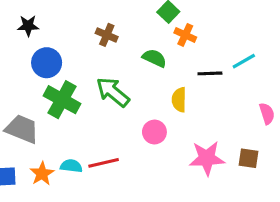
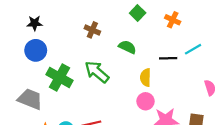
orange cross: (185, 35) -> (173, 20), moved
blue circle: (47, 63) -> (36, 50), moved
pink circle: (154, 132) -> (146, 101), moved

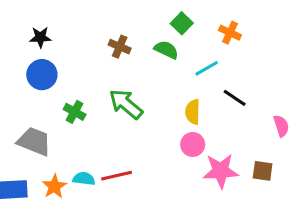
green semicircle: (127, 47) -> (166, 50), moved
cyan line: (193, 49) -> (207, 68), moved
black line: (168, 58) -> (235, 98), moved, turned 36
green cross: (59, 78) -> (75, 112), size x0.6

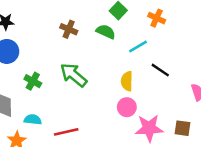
cyan semicircle: (84, 179) -> (33, 120), moved

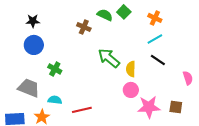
green semicircle: (106, 32) -> (105, 15), moved
cyan line: (138, 47) -> (155, 39), moved
green arrow: (74, 75) -> (109, 58), moved

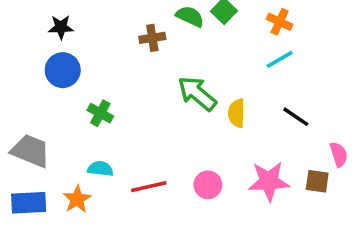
brown cross: (84, 27) -> (152, 38), turned -32
black line: (158, 60) -> (296, 117), moved
pink semicircle: (188, 78) -> (339, 154), moved
gray trapezoid: (29, 88) -> (30, 151), moved
pink circle: (131, 90) -> (208, 185), moved

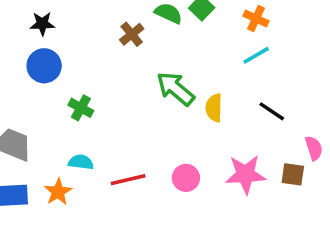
brown cross: (152, 38) -> (132, 34), turned -30

